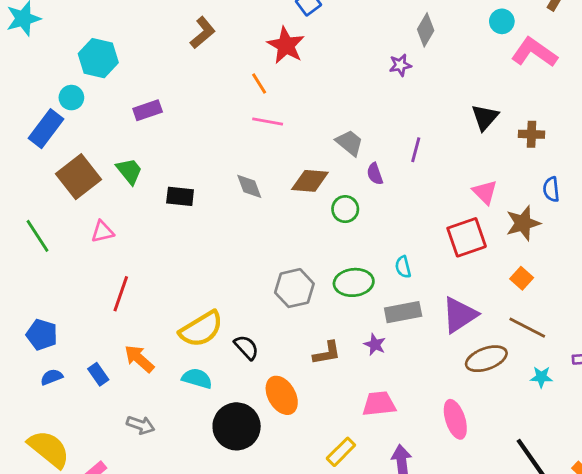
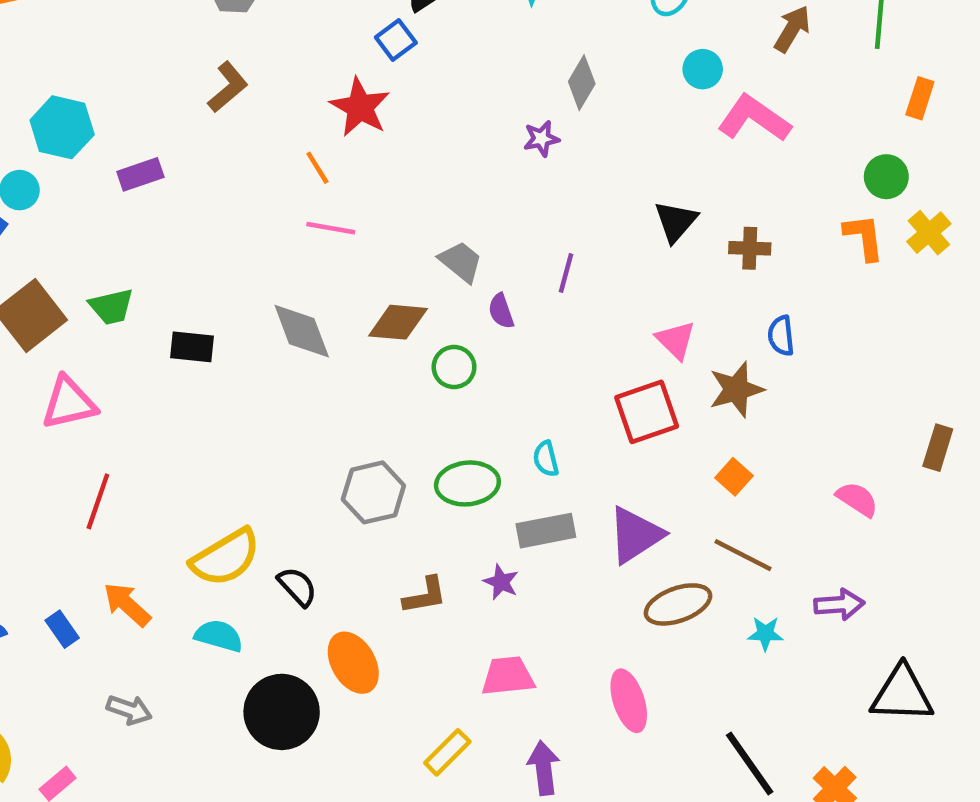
purple rectangle: (148, 110) -> (140, 174), moved
green trapezoid: (129, 171) -> (111, 307), turned 116
gray diamond: (249, 186) -> (302, 331), size x1.4
pink triangle: (102, 232) -> (69, 403), size x1.5

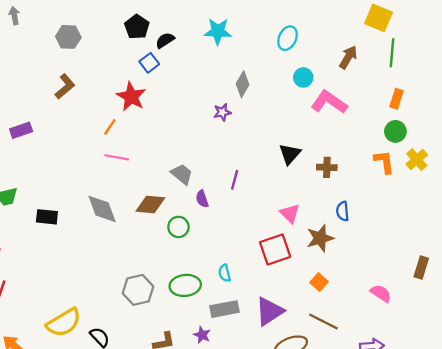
orange rectangle: (920, 98) -> (397, 99), moved
orange line: (317, 168) -> (110, 127), turned 66

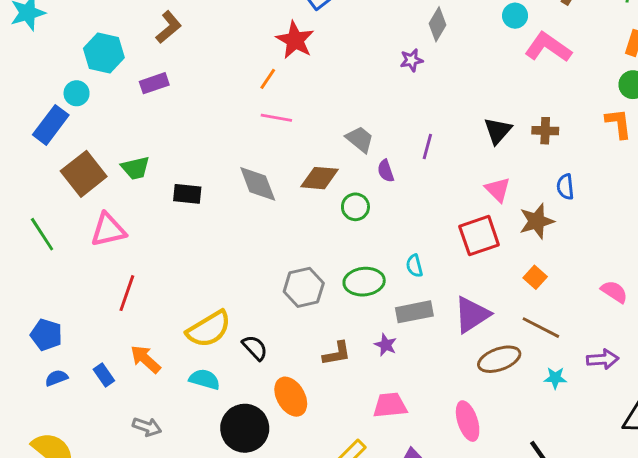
brown L-shape: (65, 86) -> (169, 27), moved
black triangle: (290, 154) -> (498, 131), moved

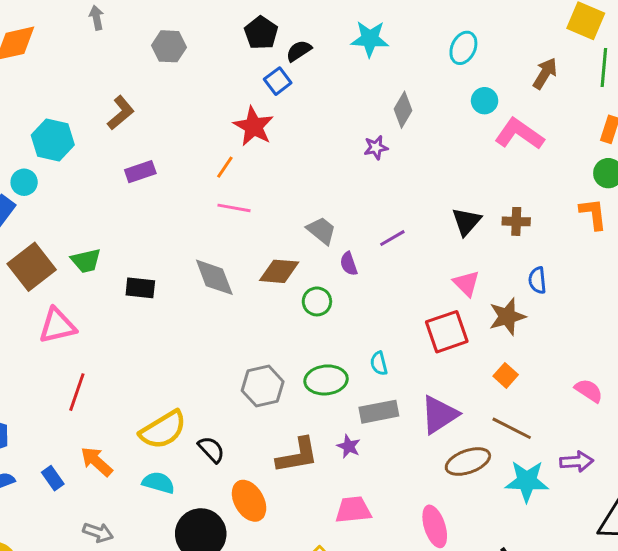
purple rectangle: (154, 83) -> (140, 172), moved
purple line: (427, 146) -> (392, 238), turned 45
brown L-shape: (337, 353) -> (297, 455), size x1.4
cyan star: (555, 378) -> (527, 481), size x1.8

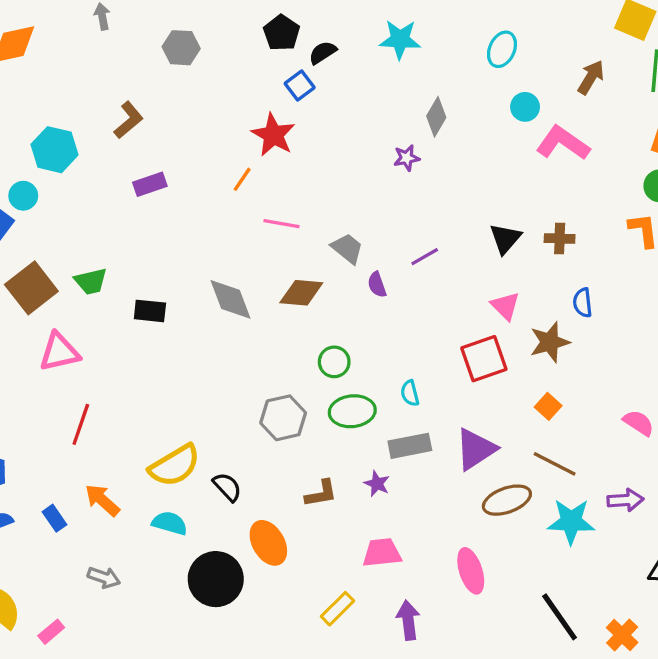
pink line: (234, 208) -> (282, 224), moved
green circle: (317, 301) -> (334, 362), moved
brown L-shape: (297, 455) -> (321, 494), size x0.7

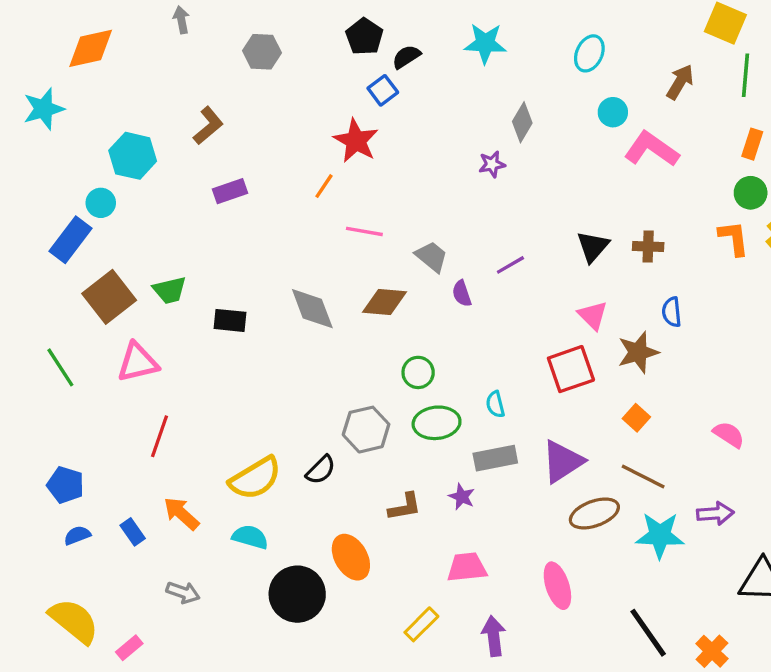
black semicircle: (227, 487) -> (321, 470), moved, turned 88

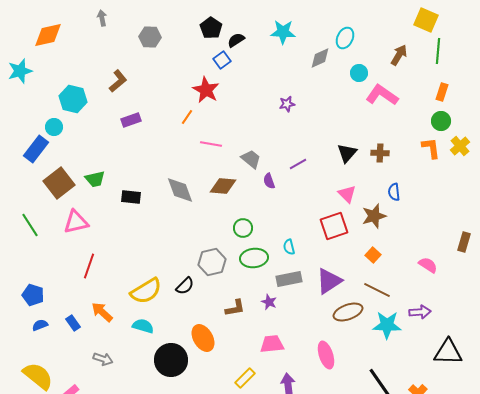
gray diamond: (522, 122) -> (320, 58), moved, turned 35

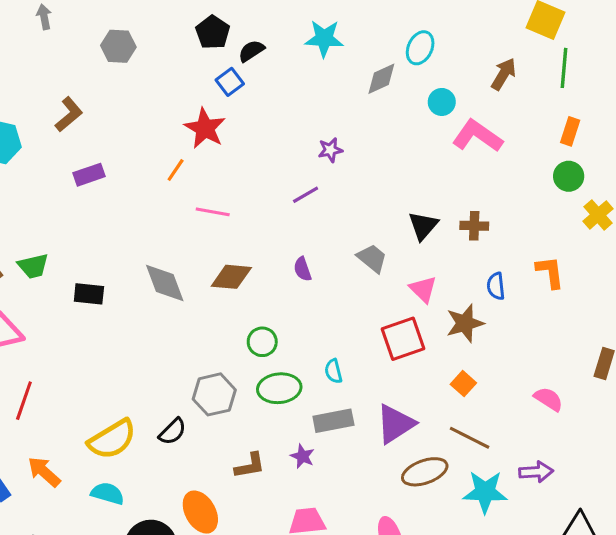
orange L-shape: (431, 148) -> (550, 272), moved
gray trapezoid: (251, 159) -> (372, 258), moved
purple line: (298, 164) -> (306, 195), moved

